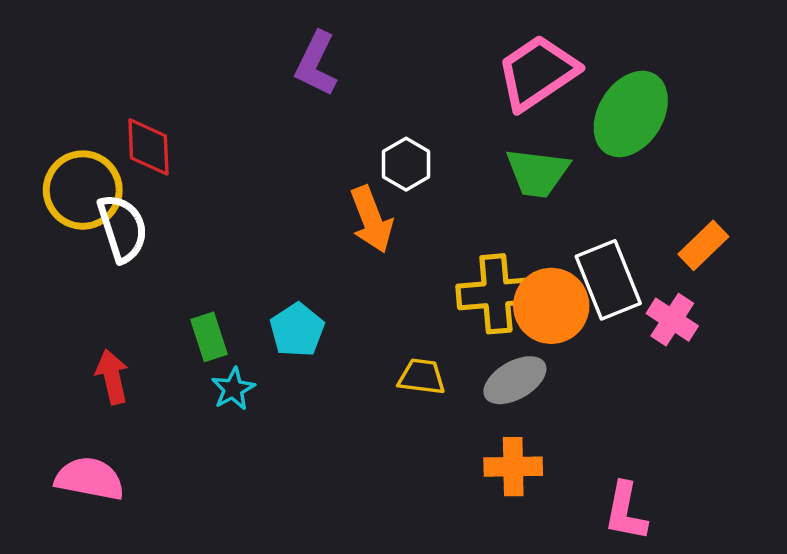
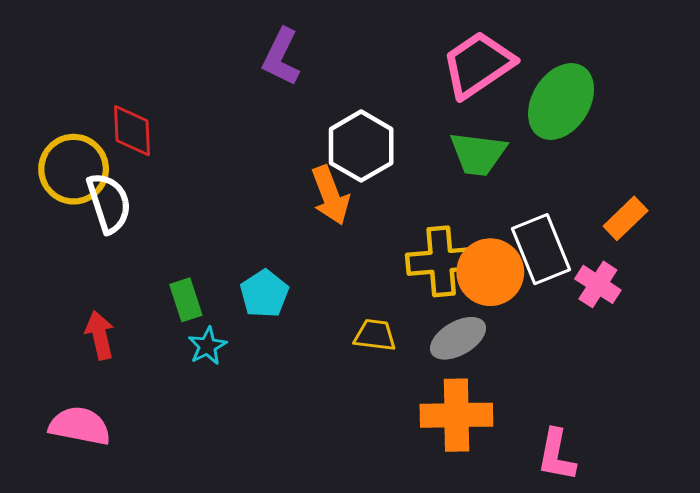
white hexagon: (406, 164) -> (361, 146), size x1.5
orange cross: (513, 467) -> (456, 415), size x1.4

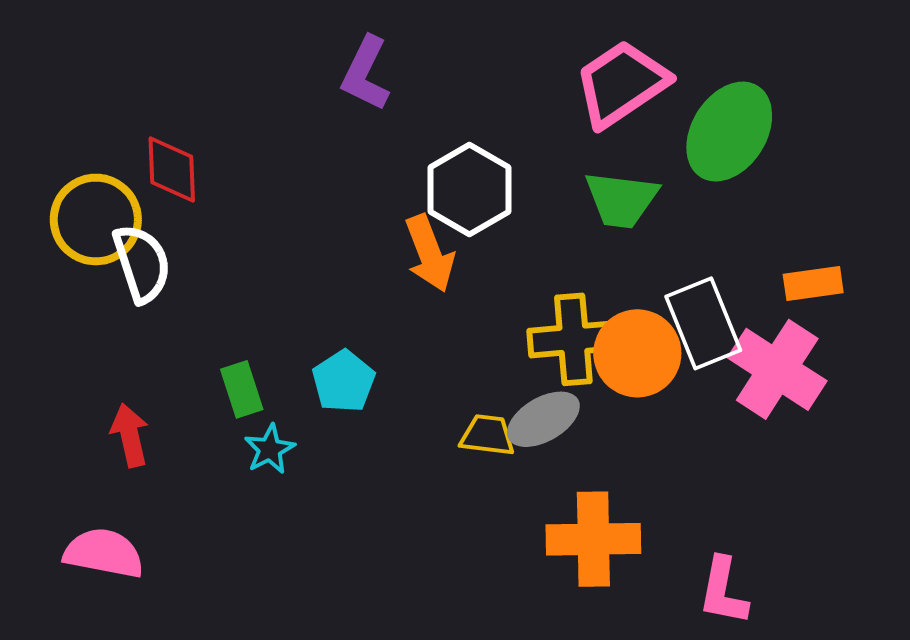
orange rectangle: (626, 218) -> (813, 283), turned 36
pink cross: (598, 284) -> (777, 369), size x1.6
gray ellipse: (458, 338) -> (543, 419), moved

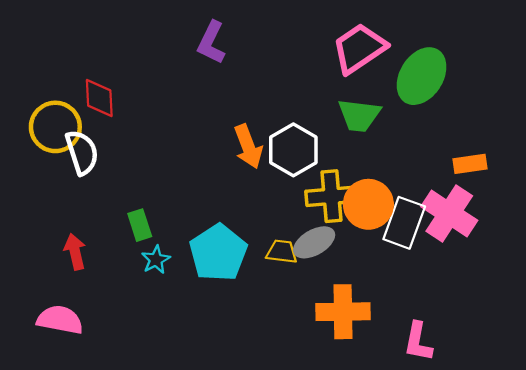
white hexagon: (469, 189) -> (293, 150), moved
white rectangle: (703, 323) -> (404, 223), moved, turned 42
cyan pentagon: (344, 381) -> (218, 253), moved, size x1.6

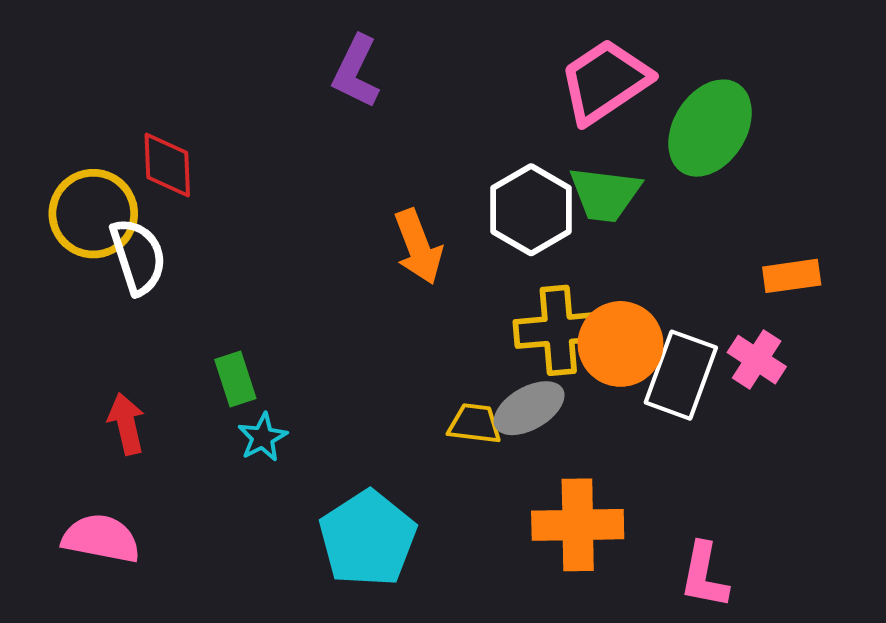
white hexagon: (293, 150) -> (531, 210), moved
pink cross: (449, 214) -> (757, 360), size x0.6
cyan pentagon: (218, 253) -> (368, 539), moved

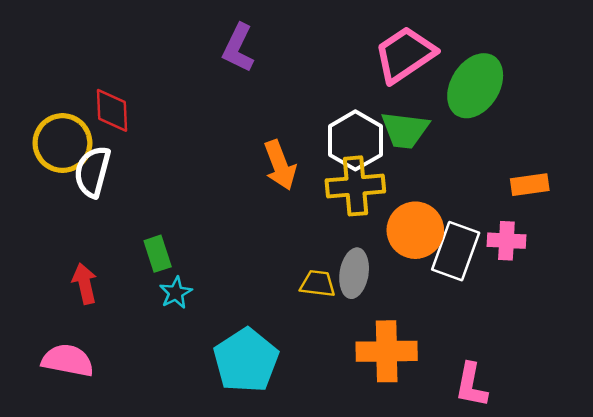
white semicircle: (138, 256) -> (92, 172), turned -147
yellow cross: (558, 330) -> (355, 186), moved
pink cross: (757, 360) -> (506, 241), turned -30
gray ellipse: (529, 408) -> (354, 273), turned -51

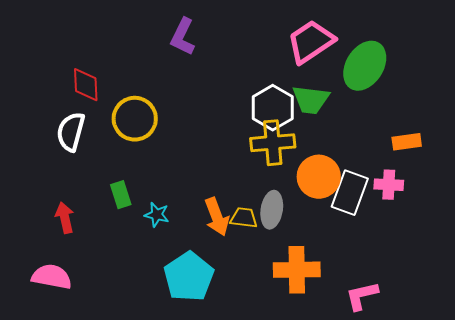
yellow circle: (62, 143) -> (135, 119), moved
orange arrow: (280, 165) -> (217, 217), moved
cyan star: (176, 293) -> (157, 215), moved, turned -30
pink L-shape: (471, 385) -> (362, 296), turned 66

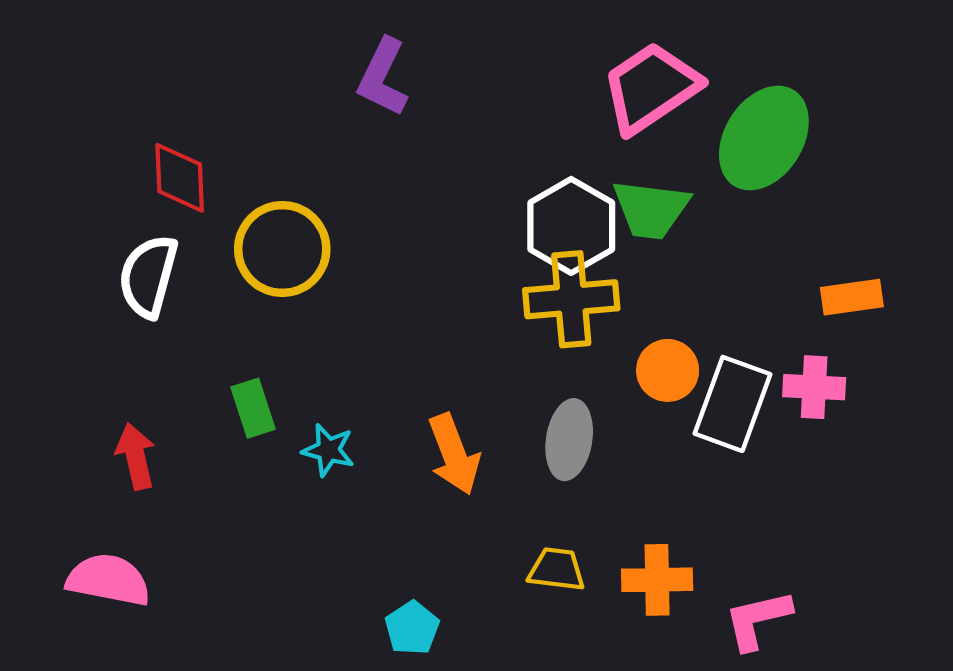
orange circle: (319, 177) -> (668, 370), size x0.7
yellow trapezoid: (244, 218) -> (557, 569), moved
orange cross: (297, 270) -> (657, 580), moved, size x0.7
cyan pentagon: (189, 277) -> (412, 628), moved, size x0.5

